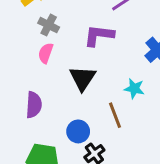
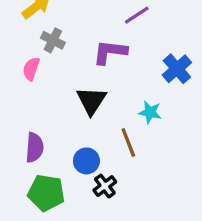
pink semicircle: (46, 53) -> (31, 69), moved
purple semicircle: (34, 105) -> (34, 148), moved

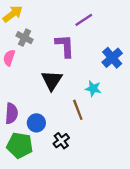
purple L-shape: (110, 52) -> (65, 46), turned 80
blue circle: (86, 161) -> (36, 123), moved

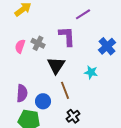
gray cross: (25, 38) -> (38, 43), moved
brown line: (78, 110) -> (65, 90), moved
black cross: (61, 141) -> (73, 116), moved

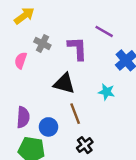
purple line: (83, 14) -> (104, 31), moved, turned 63
gray cross: (38, 43) -> (42, 44), moved
black triangle: (56, 65) -> (64, 83), turned -48

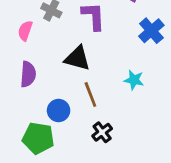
cyan star: (106, 92) -> (134, 80), moved
purple semicircle: (23, 117) -> (28, 74), moved

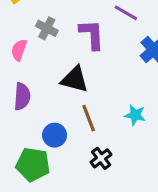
cyan star: (134, 80) -> (135, 115), moved

